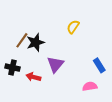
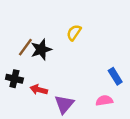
yellow semicircle: (73, 27) -> (74, 33), moved
purple triangle: (55, 64) -> (64, 104), moved

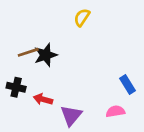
yellow semicircle: (74, 33) -> (82, 17), moved
brown line: (25, 47) -> (28, 52), turned 36

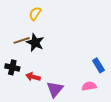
yellow semicircle: (82, 17) -> (35, 13), moved
black star: (46, 55) -> (35, 43), turned -30

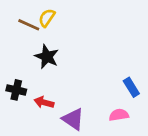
brown line: (22, 40) -> (29, 25), moved, turned 42
purple triangle: (55, 89) -> (73, 119), turned -36

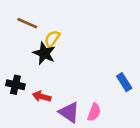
yellow semicircle: (47, 18) -> (52, 39), moved
pink semicircle: (119, 115) -> (94, 112), moved, turned 120

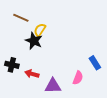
purple triangle: (69, 112) -> (53, 86), turned -36
pink semicircle: (94, 112) -> (78, 78), moved

